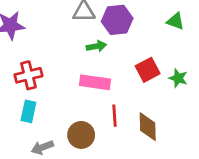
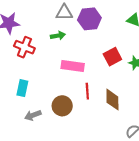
green arrow: (96, 46) -> (58, 36), moved
red cross: (28, 75) -> (24, 47), moved, turned 36

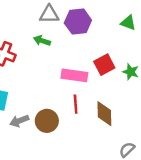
green arrow: (58, 36) -> (42, 41), turned -152
pink rectangle: (73, 66) -> (74, 75), moved
gray arrow: (33, 115) -> (19, 121), moved

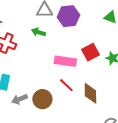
red line: (76, 104) -> (66, 85), turned -42

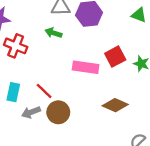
red line: (66, 85) -> (44, 91), moved
brown diamond: (90, 93) -> (115, 105), turned -65

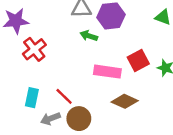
green arrow: (54, 33) -> (89, 36), moved
red cross: (16, 46) -> (34, 49), turned 30
brown diamond: (115, 105) -> (125, 101), moved

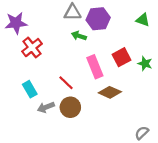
pink rectangle: (107, 72) -> (95, 67), turned 60
red line: (64, 96) -> (66, 83), moved
cyan rectangle: (32, 98) -> (30, 89), turned -42

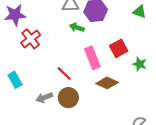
green star: (145, 64) -> (140, 64), moved
cyan rectangle: (30, 89) -> (15, 80), moved

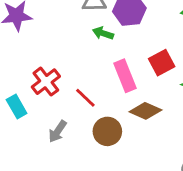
red cross: (31, 39) -> (46, 82), moved
gray arrow: (44, 98) -> (58, 131), turned -35
brown circle: (68, 98) -> (107, 131), moved

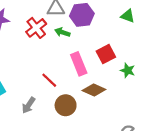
red cross: (46, 82) -> (36, 28), moved

